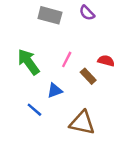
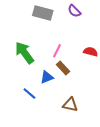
brown rectangle: (88, 76) -> (63, 68), moved
brown triangle: (82, 123) -> (70, 105), size x0.7

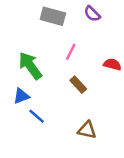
pink line: (57, 51) -> (71, 52), moved
blue triangle: (47, 77) -> (21, 96), moved

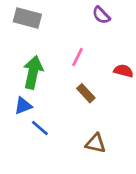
gray rectangle: (53, 16) -> (27, 18), moved
green arrow: (30, 66) -> (33, 72), turned 48

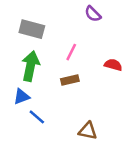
gray rectangle: (27, 18) -> (32, 29), moved
brown rectangle: (86, 93) -> (70, 80), moved, turned -60

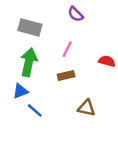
purple semicircle: (93, 14) -> (76, 14), moved
brown triangle: (88, 131) -> (86, 108), moved

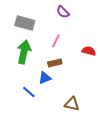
blue triangle: (20, 91) -> (45, 78), moved
brown triangle: (86, 108) -> (72, 104), moved

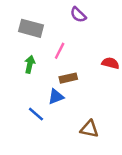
pink line: (56, 41) -> (60, 51), moved
green arrow: (24, 52) -> (30, 64), size x0.6

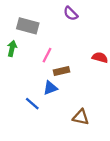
pink line: (60, 51) -> (47, 55), moved
green arrow: (30, 64) -> (12, 48), moved

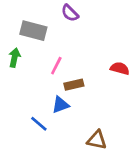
purple semicircle: (71, 14) -> (70, 13), moved

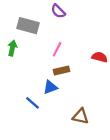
pink line: (56, 66) -> (57, 49), moved

